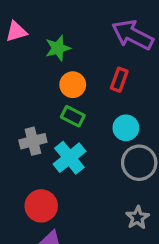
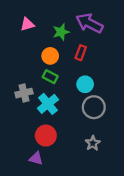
pink triangle: (16, 32) -> (27, 24), moved
green star: (58, 48) -> (61, 32), moved
red circle: (41, 206) -> (46, 136), moved

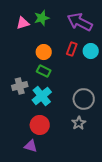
green star: (61, 32) -> (42, 18), moved
cyan circle: (85, 84) -> (91, 51), moved
gray star: (93, 143) -> (79, 123), moved

